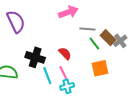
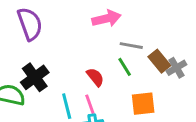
green line: (94, 44) -> (125, 67), moved
black cross: (35, 57) -> (35, 77), moved, turned 30

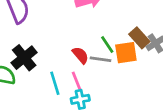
gray line: (131, 46) -> (100, 59), moved
orange square: (143, 104) -> (126, 53), moved

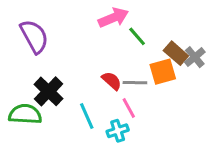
green line: (107, 45) -> (137, 36), moved
pink line: (76, 81) -> (129, 108), moved

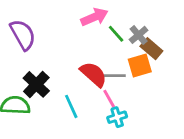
gray cross: (195, 57) -> (139, 35), moved
red semicircle: (112, 81) -> (93, 74), size x1.5
cyan cross: (118, 131) -> (117, 117), moved

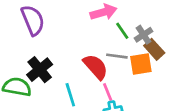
gray line: (115, 76) -> (117, 56), moved

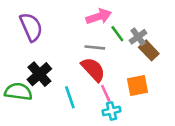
gray line: (117, 56) -> (95, 47), moved
orange square: (141, 64) -> (137, 86), moved

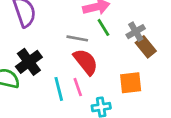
green line: (117, 34) -> (103, 27), moved
gray line: (95, 47) -> (77, 38), moved
pink line: (106, 93) -> (78, 87), moved

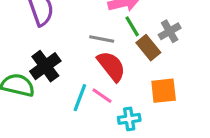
brown rectangle: (146, 47) -> (148, 48), moved
pink line: (78, 87) -> (102, 96), turned -36
cyan line: (59, 89) -> (80, 98), turned 35

